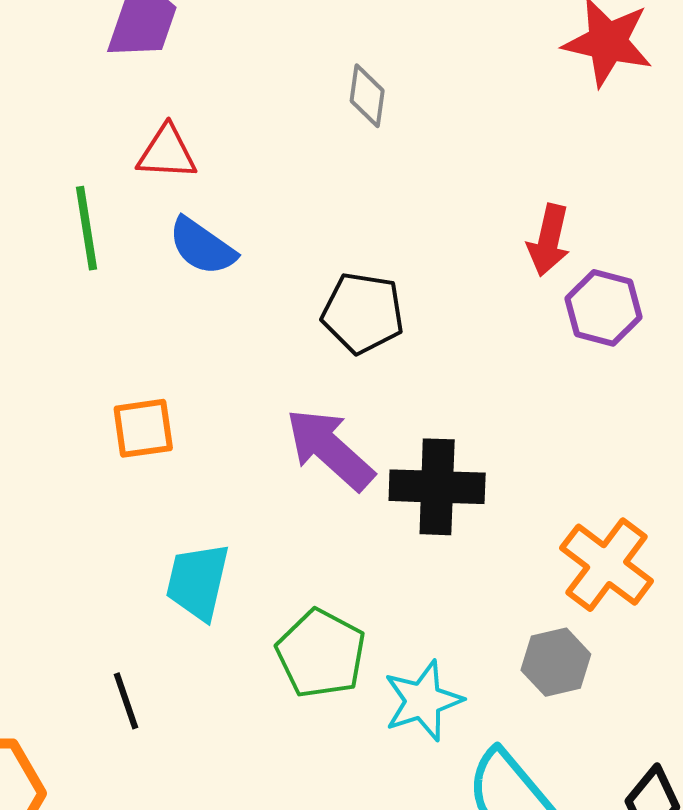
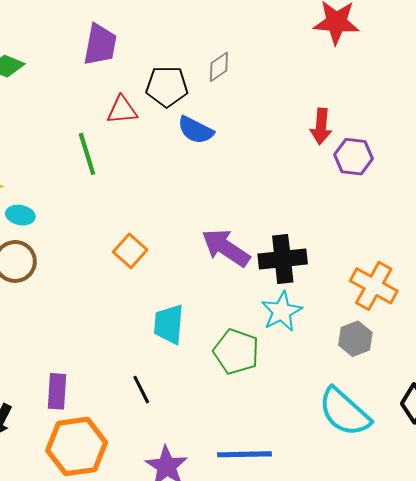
gray diamond: (367, 96) -> (219, 67), turned 56
blue semicircle: (202, 246) -> (196, 130), moved
black pentagon: (363, 313) -> (167, 86), moved
orange square: (143, 428) -> (130, 251), turned -32
cyan star: (423, 701) -> (282, 311), moved

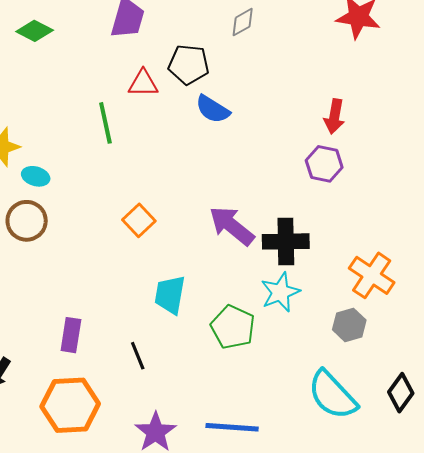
gray diamond: (219, 67) -> (243, 22), moved
purple hexagon: (354, 157) -> (324, 164), moved
purple rectangle: (57, 391) -> (71, 335), moved

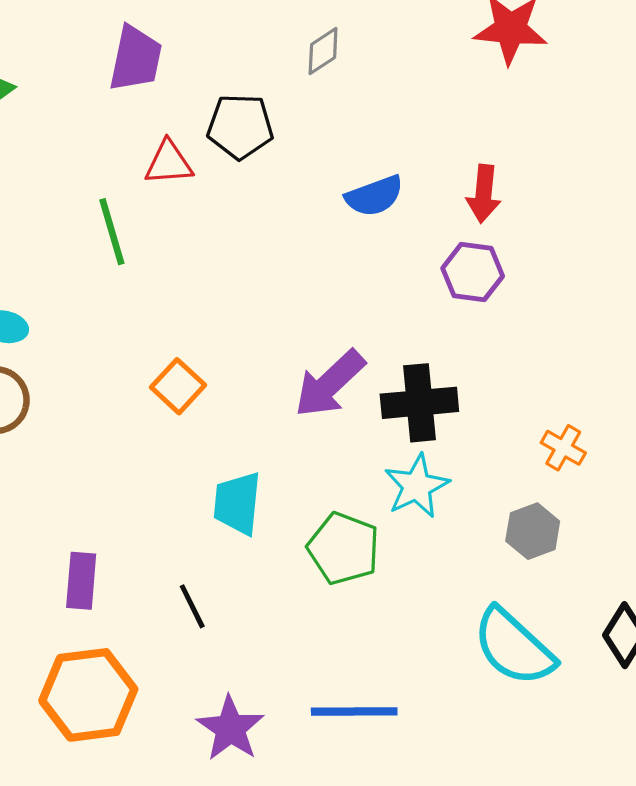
blue semicircle: (213, 109) -> (374, 196), moved, turned -48
purple arrow: (232, 226) -> (330, 384), turned -78
orange cross: (372, 275) -> (563, 448), size x0.6

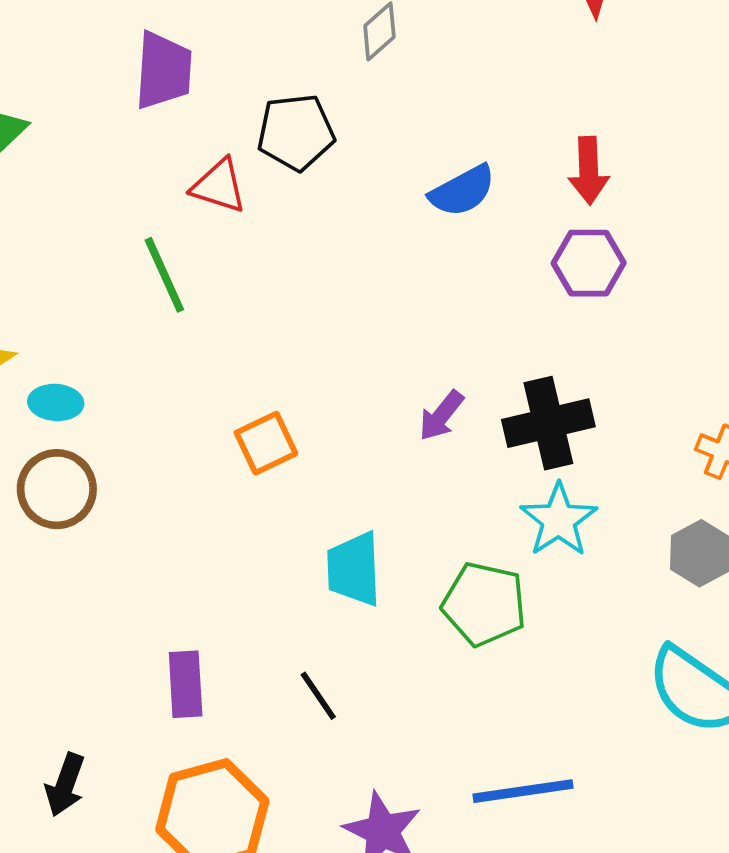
red triangle: (169, 163) -> (219, 186), turned 30
purple arrow: (330, 384) -> (441, 416), size x0.6
orange square: (178, 386) -> (266, 443), turned 30

